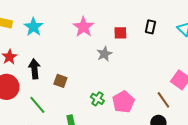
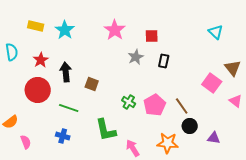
black rectangle: (150, 27) -> (164, 61), moved
brown line: (163, 100) -> (182, 106), moved
green line: (37, 105) -> (69, 108), turned -30

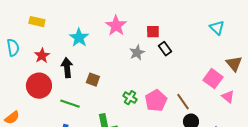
cyan star: (65, 30) -> (79, 38), moved
black rectangle: (164, 61) -> (165, 49), moved, turned -48
pink triangle: (236, 101) -> (228, 97), moved

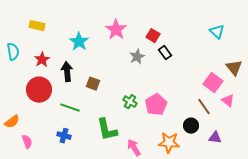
red square: (153, 32) -> (153, 36), turned 32
brown line: (183, 102) -> (204, 107), moved

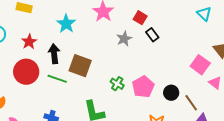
brown square: (93, 84) -> (80, 66), size x1.6
brown line: (204, 107) -> (191, 103), moved
green line: (70, 108) -> (57, 79), moved
black circle: (191, 126) -> (171, 93), moved

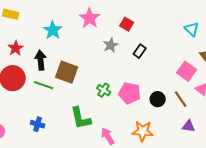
cyan triangle: (204, 14) -> (192, 29), moved
black rectangle: (152, 35) -> (140, 51), moved, turned 72
pink pentagon: (143, 87) -> (130, 93), turned -30
brown line: (191, 103) -> (181, 99), moved

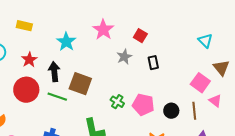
black rectangle: (140, 51) -> (153, 63), turned -48
brown line: (181, 99) -> (194, 111), turned 30

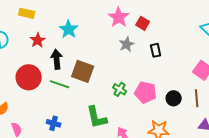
pink star: (103, 30) -> (119, 17), moved
red star: (29, 60) -> (38, 40), moved

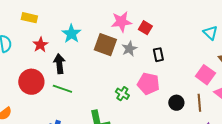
pink star: (119, 17) -> (121, 22), turned 30
brown square: (83, 71) -> (105, 45), moved
pink pentagon: (146, 92) -> (148, 84), moved

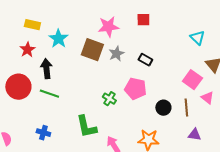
yellow rectangle: (29, 18) -> (32, 25), moved
red square: (145, 28) -> (143, 20), moved, turned -32
black rectangle: (158, 55) -> (145, 60), turned -48

